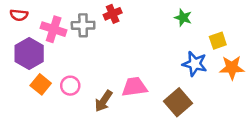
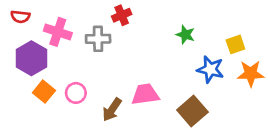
green star: (183, 18) -> (185, 35), moved
gray cross: (83, 25) -> (98, 39), moved

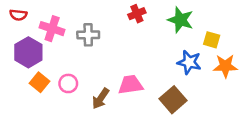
red cross: (122, 15) -> (137, 14), moved
green star: (185, 35) -> (180, 20), moved, size x1.5
yellow square: (235, 44) -> (212, 40), turned 35

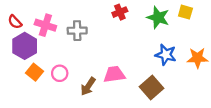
red semicircle: (18, 15) -> (15, 22), moved, turned 40
yellow square: (212, 40) -> (185, 12), moved

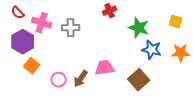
yellow square: (185, 12) -> (176, 22), moved
green star: (158, 17) -> (139, 28), moved
red semicircle: (15, 22) -> (18, 13), moved
pink circle: (60, 73) -> (59, 80), moved

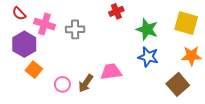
yellow square: (176, 22) -> (186, 23), size x1.6
blue star: (152, 50) -> (148, 57), moved
brown square: (139, 80) -> (178, 84), moved

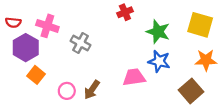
red semicircle: (19, 14) -> (13, 23), moved, turned -40
gray cross: (75, 29) -> (80, 43), moved, turned 30
pink trapezoid: (111, 72) -> (134, 77), moved

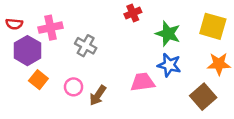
pink cross: (47, 26) -> (51, 28), turned -30
pink circle: (67, 91) -> (74, 87), moved

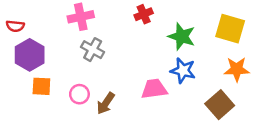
pink cross: (51, 28) -> (81, 17), moved
orange square: (38, 80) -> (41, 86), turned -36

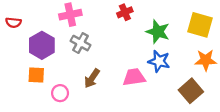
purple hexagon: (30, 55) -> (42, 45), moved
pink circle: (79, 94) -> (60, 93), moved
brown arrow: (106, 103) -> (92, 78), moved

